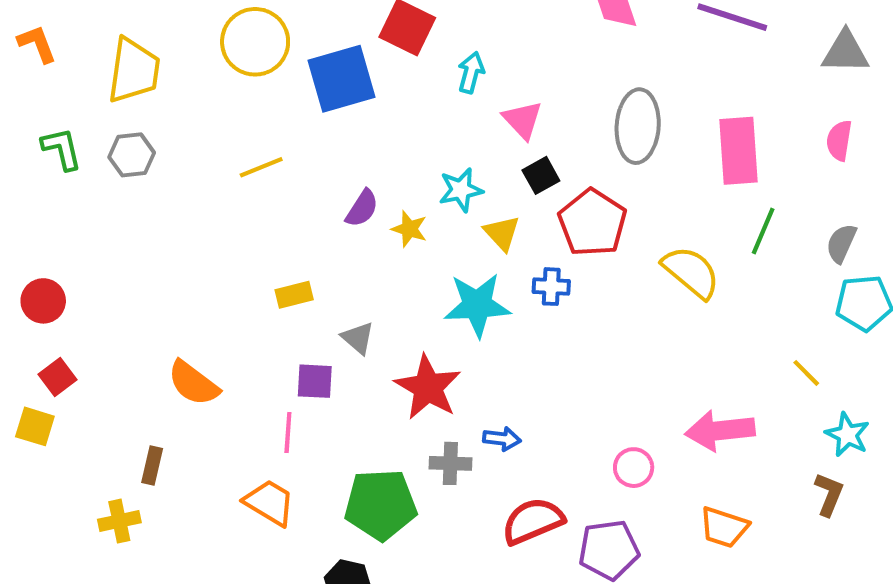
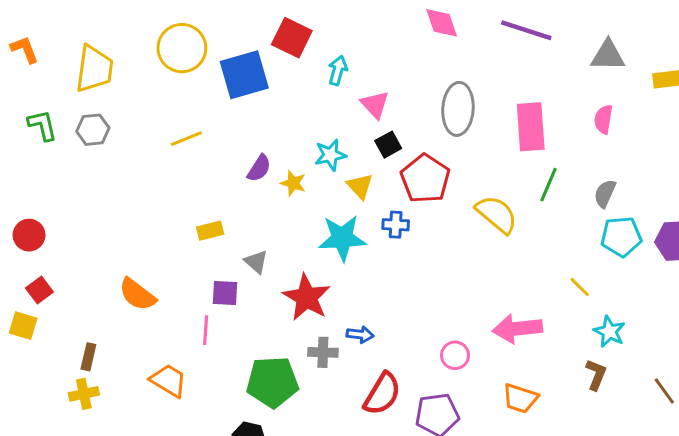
brown rectangle: (152, 465) -> (88, 357), moved
orange trapezoid: (269, 503) -> (169, 381), moved
red semicircle: (533, 521) -> (382, 394), turned 144

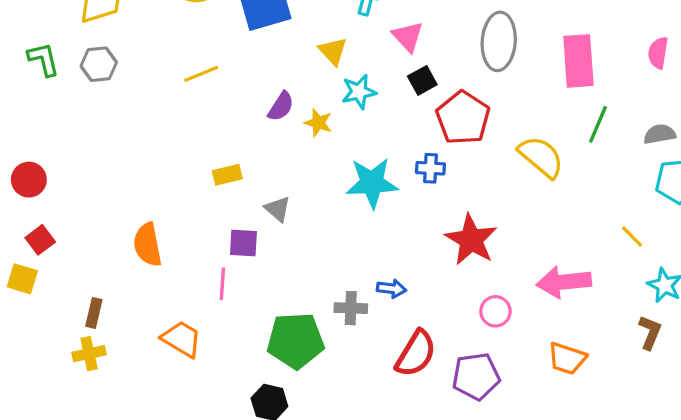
yellow triangle: (360, 186) -> (333, 51), moved
gray semicircle: (605, 194) -> (660, 134), turned 56
orange semicircle: (137, 294) -> (148, 245), turned 42
red star: (307, 297) -> (471, 240), moved

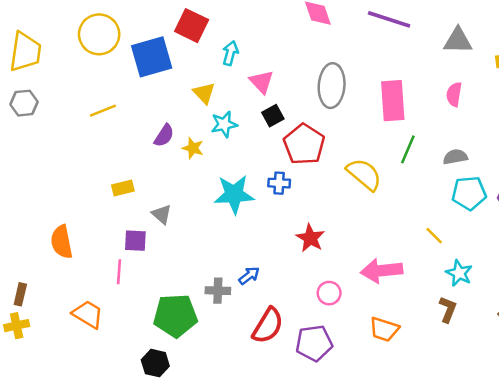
red star: (471, 240) -> (310, 238), size x0.7
blue arrow: (391, 289) -> (249, 276), turned -45

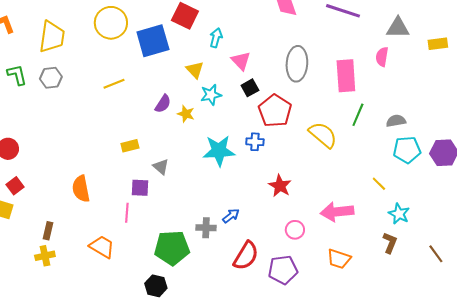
pink semicircle: (454, 94) -> (382, 57), moved

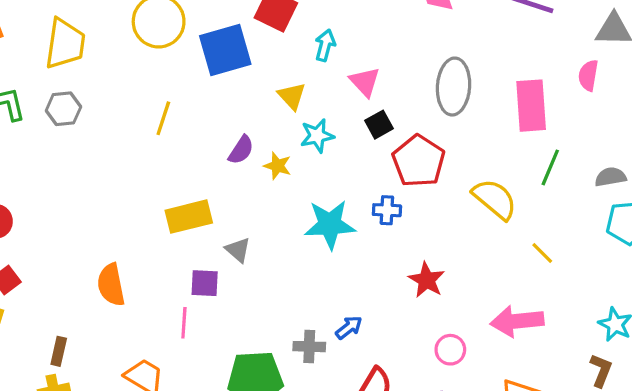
yellow line: (114, 84) -> (163, 118), turned -50
yellow rectangle: (130, 146) -> (189, 217), size x1.6
yellow line: (379, 184) -> (542, 253), moved

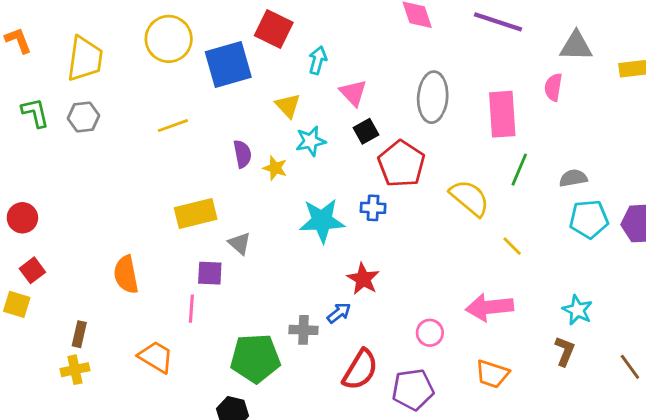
yellow line: (163, 118) -> (173, 126), turned 52
purple semicircle: (241, 150) -> (242, 154), turned -44
red star: (427, 280) -> (363, 279), moved

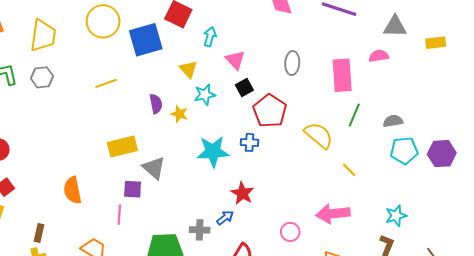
pink semicircle: (553, 87) -> (379, 56), turned 72
gray ellipse: (433, 97) -> (292, 63), size x0.7
gray triangle: (240, 243) -> (154, 168), size x1.4
cyan star: (577, 310) -> (396, 216), turned 30

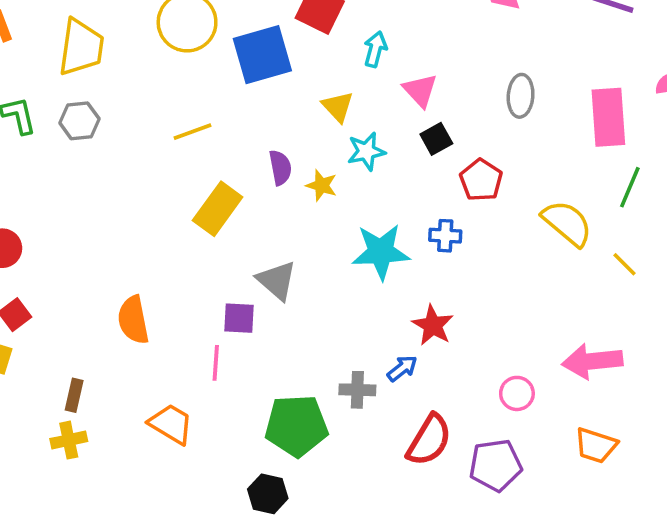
red pentagon: (270, 111) -> (481, 180), size x0.7
yellow rectangle: (122, 146) -> (218, 209), moved, turned -40
yellow line: (349, 170) -> (625, 264), moved

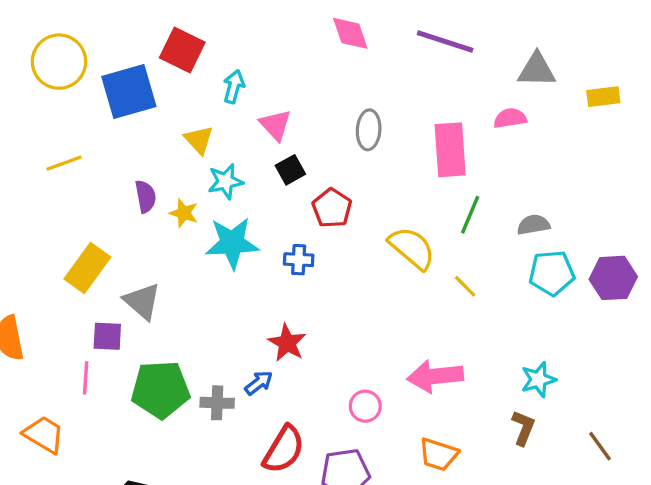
yellow rectangle: (218, 209) -> (87, 268), moved
cyan star: (381, 252) -> (232, 243), moved
green pentagon: (296, 426) -> (161, 390), moved

